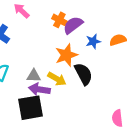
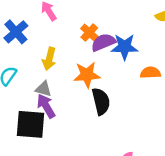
blue star: (93, 41) -> (125, 47), moved, size x1.5
yellow arrow: (57, 79) -> (49, 59), moved, turned 60
purple arrow: (39, 89) -> (46, 106), turned 36

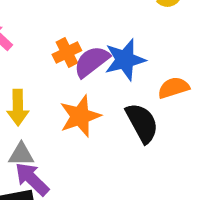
orange cross: (89, 33) -> (67, 53), turned 36
black semicircle: (101, 101) -> (142, 123), moved

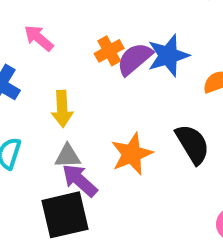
orange star: (80, 116) -> (132, 154), moved
black semicircle: (142, 123) -> (193, 144), moved

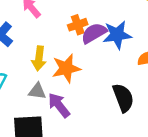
orange star: (132, 154) -> (66, 68), moved
purple arrow: (80, 180) -> (59, 105), moved

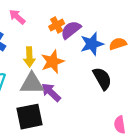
blue star: (117, 35) -> (92, 44), moved
gray triangle: (37, 91) -> (32, 84), size x1.6

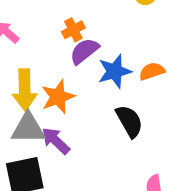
orange cross: (57, 25) -> (73, 30), moved
yellow arrow: (29, 57) -> (25, 90), size x1.4

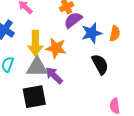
orange semicircle: (152, 71) -> (115, 33), turned 119
orange star: (58, 97) -> (56, 48), turned 30

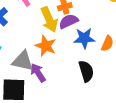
yellow arrow: (35, 43) -> (49, 19), moved, turned -35

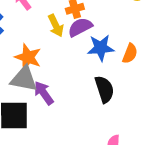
yellow arrow: (49, 19) -> (56, 26), size x0.7
orange star: (46, 46) -> (28, 57), moved

